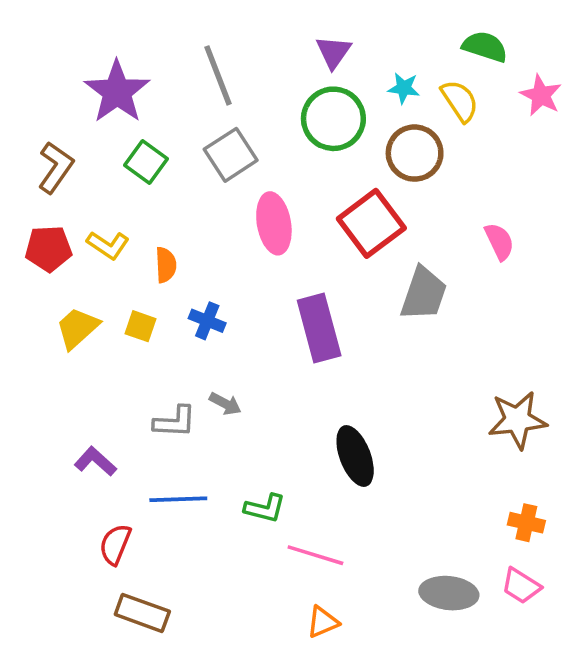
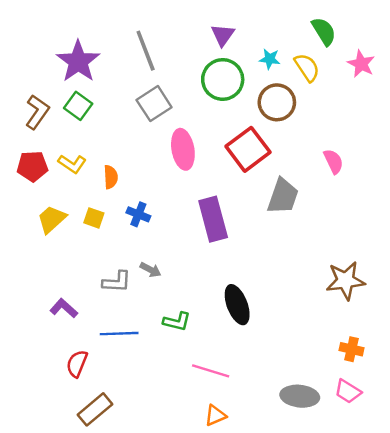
green semicircle: (485, 47) -> (324, 31), turned 40
green square: (146, 162) -> (78, 106), moved
green L-shape: (265, 508) -> (177, 321), moved
brown rectangle: (142, 613) -> (95, 409), turned -60

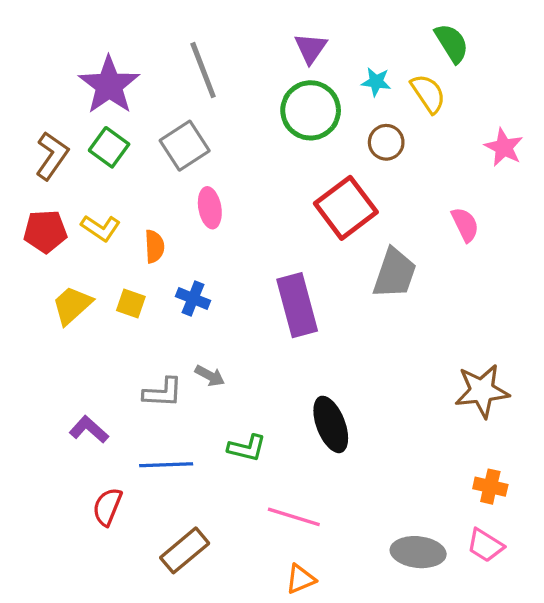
pink star: (361, 64) -> (504, 147), moved
brown circle: (277, 102) -> (386, 142), size x0.7
gray square: (154, 104) -> (185, 146), moved
pink ellipse: (183, 149) -> (210, 208), moved, size x0.7
brown rectangle: (95, 409) -> (185, 550), moved

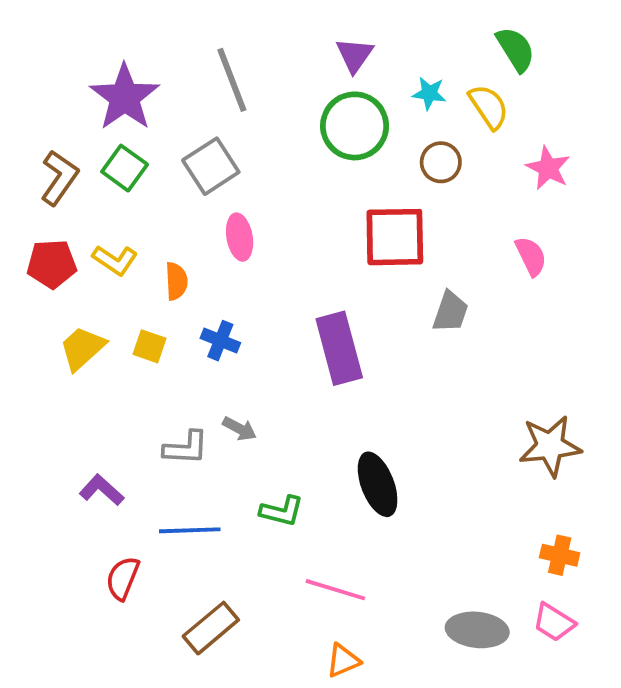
pink star: (504, 147) -> (548, 168), moved
red square: (346, 208) -> (395, 237), turned 36
gray trapezoid: (395, 273) -> (450, 312), size x0.7

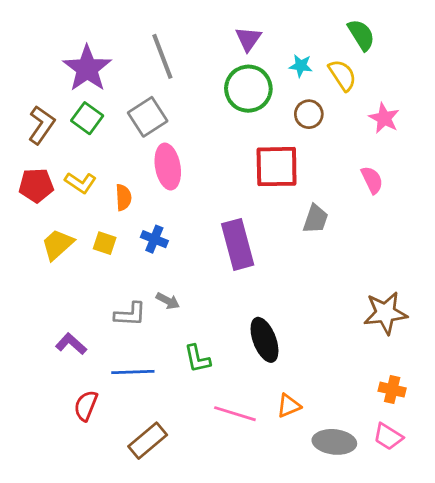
pink ellipse: (240, 237) -> (168, 167), size x1.4
green L-shape: (282, 511) -> (197, 359), turned 64
orange triangle: (343, 661) -> (289, 406), moved

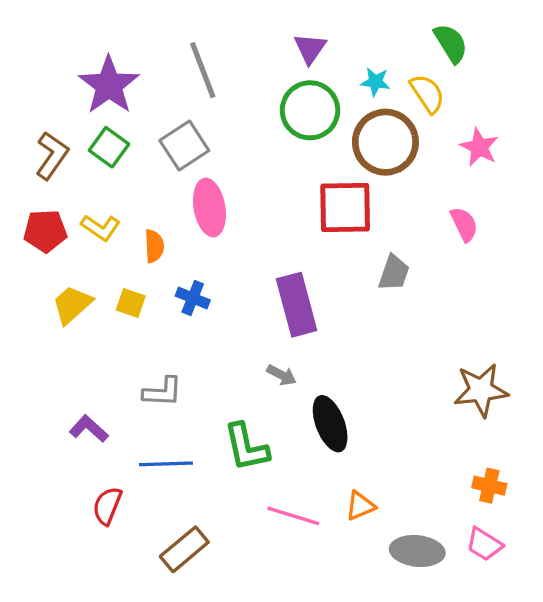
brown circle: (309, 114) -> (385, 142), size x1.8
gray arrow: (168, 301) -> (282, 375), moved
green L-shape: (197, 359) -> (246, 447), size x1.4

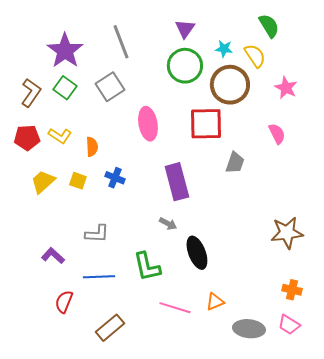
pink ellipse: (209, 207) -> (148, 124), moved

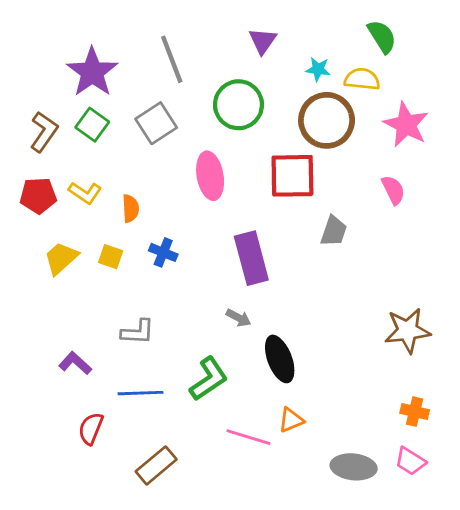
yellow semicircle: (255, 56) -> (362, 79), turned -50
green circle: (185, 66) -> (238, 105), moved
pink star: (286, 88) -> (406, 125), size x1.4
green L-shape: (147, 267) -> (209, 379), turned -112
orange triangle: (215, 302) -> (291, 420), moved

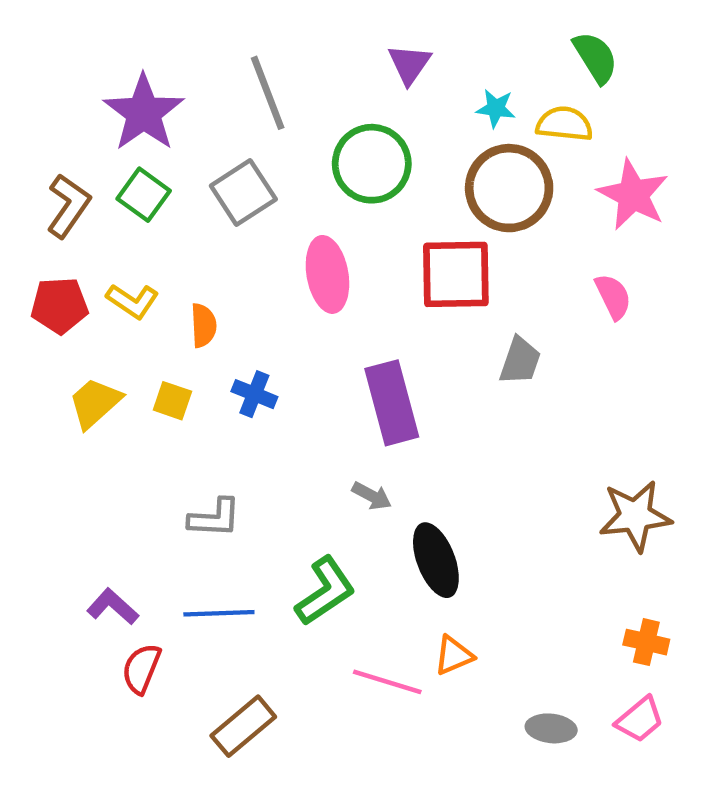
purple L-shape: (75, 363) -> (113, 607), moved
pink trapezoid: (410, 461) -> (640, 720), turned -72
gray ellipse: (354, 467) -> (551, 728), size x0.7

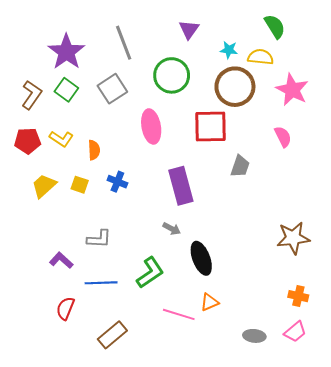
purple L-shape: (113, 607) -> (61, 260), moved

